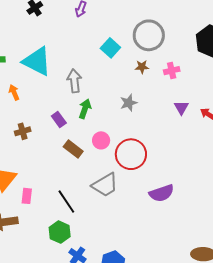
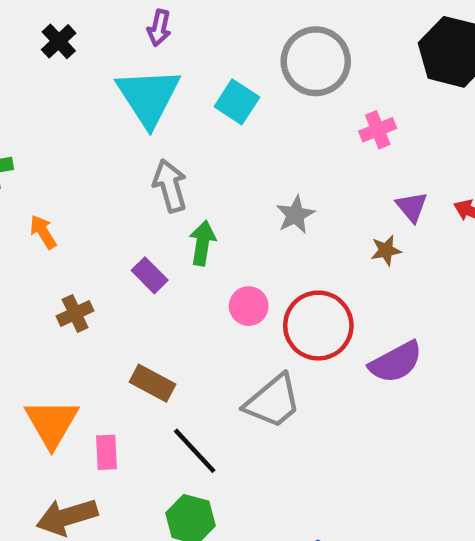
cyan triangle: (37, 61) -> (148, 97), moved, turned 40
brown star: (142, 67) -> (386, 250), moved
brown rectangle: (73, 149) -> (153, 383), moved
purple semicircle: (162, 193) -> (396, 362), moved

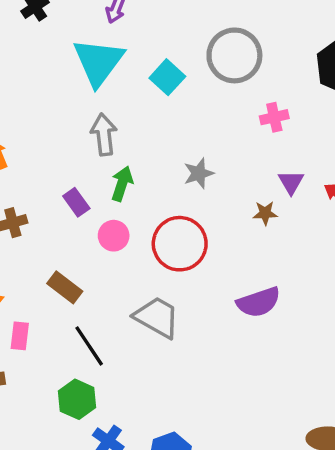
pink circle: (249, 306) -> (114, 236), moved
red circle: (318, 326) -> (180, 244), moved
gray trapezoid: (273, 401) -> (157, 317), turned -120

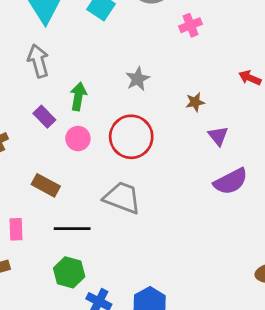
gray arrow: (104, 135) -> (38, 61), moved
purple triangle: (291, 182) -> (218, 136), moved
purple semicircle: (259, 302) -> (231, 181), moved
black line: (89, 346) -> (72, 229), turned -48

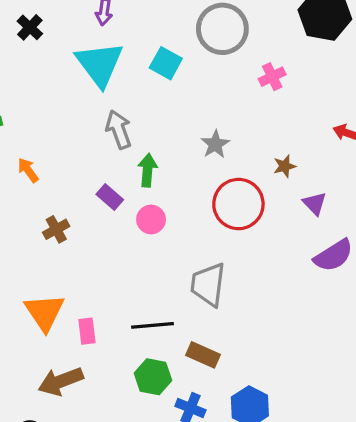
gray arrow: (38, 61) -> (119, 129), moved
red circle: (131, 137) -> (238, 204), moved
brown rectangle: (46, 185) -> (203, 355), moved
gray trapezoid: (122, 198) -> (208, 285), turned -99

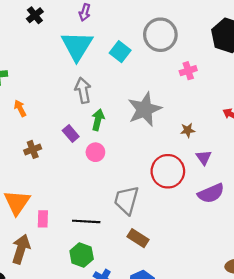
gray star: (215, 144) -> (145, 109), size x1.8
red circle: (238, 204) -> (168, 171), moved
brown rectangle: (203, 355) -> (138, 238), moved
brown arrow: (61, 381) -> (21, 249), turned 120

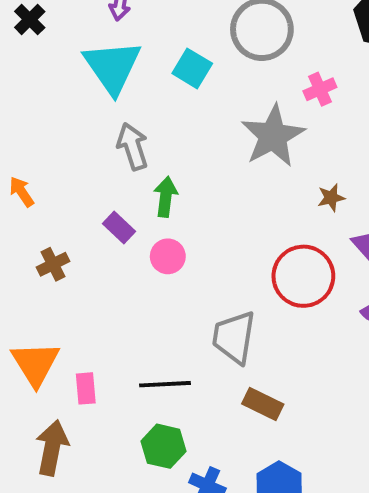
gray star: (145, 109) -> (273, 136), moved

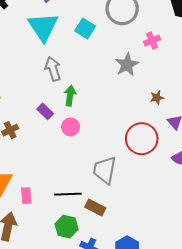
gray star: (273, 136) -> (127, 65), size x0.7
brown rectangle: (263, 404) -> (95, 207), moved

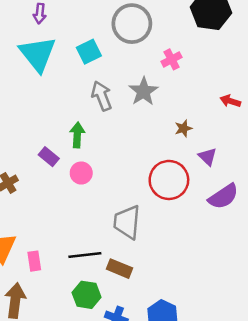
cyan square: (85, 28) -> (89, 52), turned 36
gray arrow: (53, 69) -> (102, 96), moved

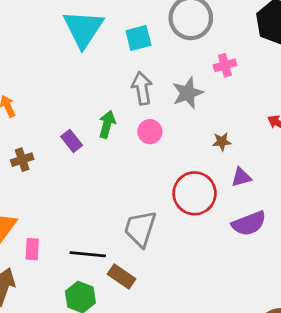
purple triangle: (208, 157) -> (241, 177), turned 48
pink circle: (81, 173) -> (150, 132), moved

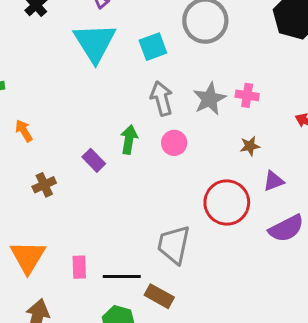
pink cross: (225, 65) -> (247, 95), moved, turned 30
pink rectangle: (32, 249) -> (79, 267), moved

